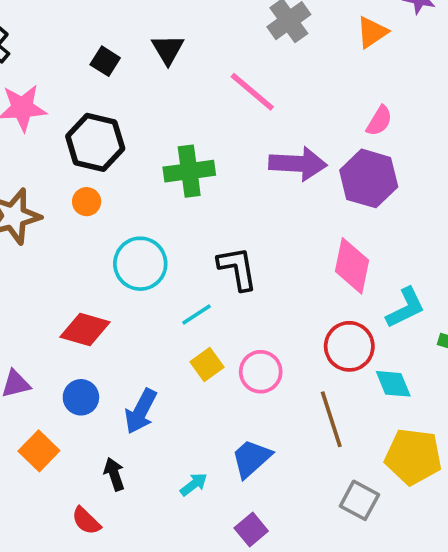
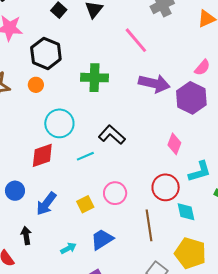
pink diamond: (352, 266) -> (174, 144), size x0.7
black L-shape: (237, 268) -> (112, 135), turned -48
red diamond: (85, 329) -> (42, 155), moved, turned -44
yellow square: (207, 364) -> (85, 204), moved

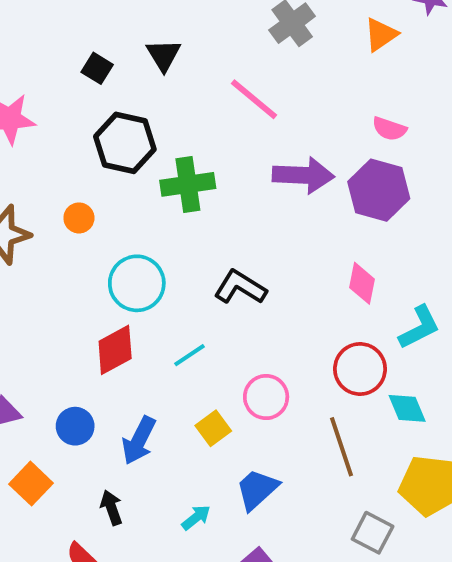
black hexagon: (46, 53) -> (125, 143), moved
pink semicircle: (202, 68) -> (389, 129), turned 78
cyan line: (85, 156) -> (189, 355), moved

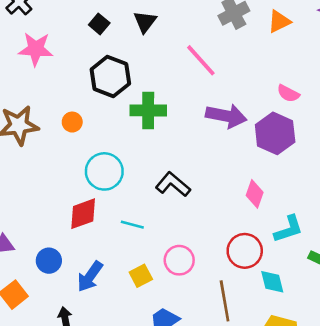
orange triangle: (381, 35) -> (279, 21), moved
cyan line: (189, 355) -> (132, 225), turned 40

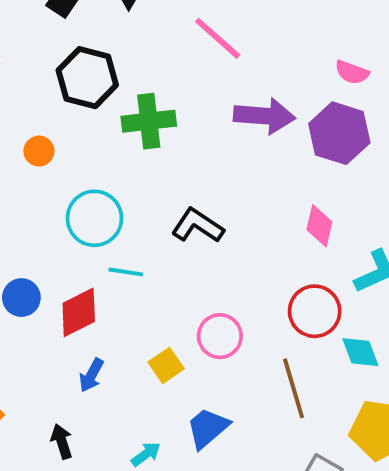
red diamond: (83, 214) -> (79, 312), moved
cyan line: (132, 225) -> (126, 272), moved
blue circle: (49, 261) -> (21, 298), moved
blue arrow: (90, 276) -> (91, 375), size x0.7

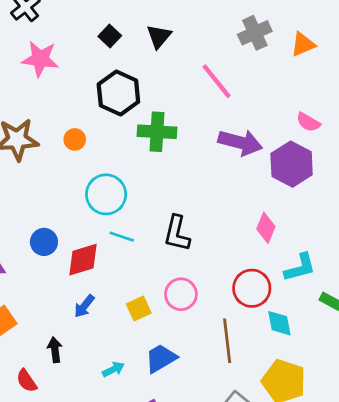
black L-shape: (198, 226) -> (177, 233), moved, turned -120

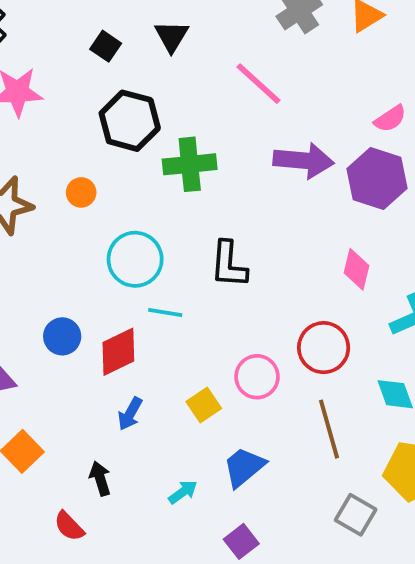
pink semicircle: (308, 122) -> (390, 119), turned -55
black L-shape: (177, 233) -> (229, 264), moved
red circle: (252, 288) -> (324, 348), moved

